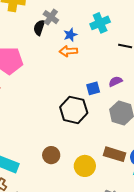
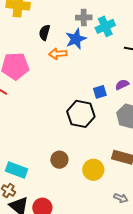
gray cross: (51, 17) -> (84, 18), moved, turned -35
blue star: (70, 35) -> (76, 39), size x1.5
orange arrow: (68, 51) -> (58, 54), moved

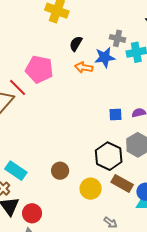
black hexagon: (81, 114) -> (109, 156), moved

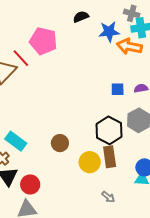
gray cross: (118, 38) -> (132, 13), moved
black semicircle: (76, 44) -> (81, 17), turned 35
orange arrow: (84, 67) -> (129, 46), moved, size x1.4
brown rectangle: (122, 183) -> (110, 157), moved, turned 50

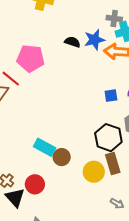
black semicircle: (81, 17) -> (72, 42), moved, turned 49
cyan rectangle: (16, 141) -> (45, 147), moved
red circle: (30, 184) -> (35, 184), moved

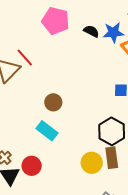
pink pentagon: (31, 58) -> (56, 21), moved
brown circle: (62, 157) -> (53, 102), moved

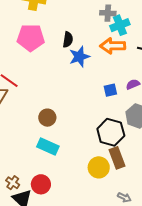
black semicircle: (91, 31) -> (68, 40), turned 84
blue star: (113, 33) -> (79, 57), moved

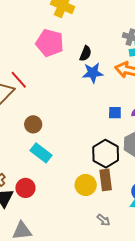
brown circle: (47, 118) -> (33, 124), moved

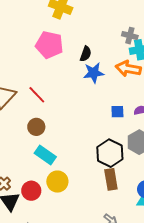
red line: (19, 80) -> (37, 95), moved
yellow circle: (86, 185) -> (57, 182), moved

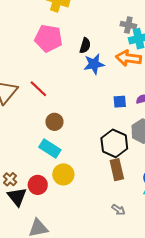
brown circle: (36, 127) -> (54, 122), moved

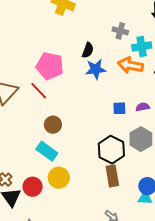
gray cross: (128, 25) -> (120, 31), moved
pink pentagon: (48, 38) -> (50, 66), moved

